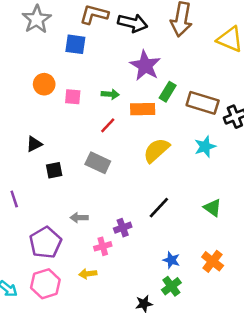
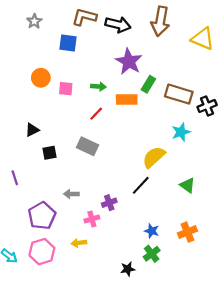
gray star: (37, 19) -> (34, 21), size x0.6
yellow semicircle: (156, 150) -> (154, 157), moved
orange cross: (213, 261) -> (187, 232), turned 30

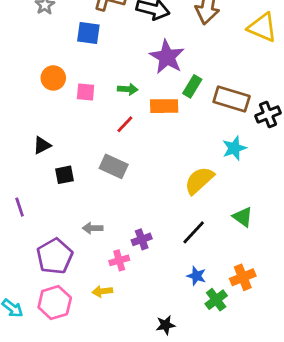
black line: (141, 185) -> (194, 232), moved
green cross: (152, 254) -> (216, 300), moved

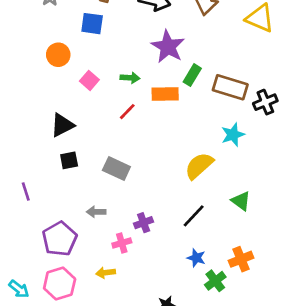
orange circle: (53, 78) -> (58, 55), moved
pink square: (86, 92) -> (89, 80), turned 36
black triangle: (42, 145) -> (62, 125), moved, size x1.4
gray rectangle: (114, 166) -> (116, 168), moved

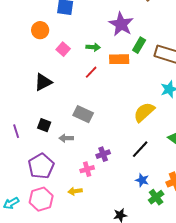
black square: (69, 160) -> (44, 125), moved, turned 32
gray arrow: (96, 212) -> (66, 138), moved
cyan arrow: (19, 289) -> (11, 203), turned 112

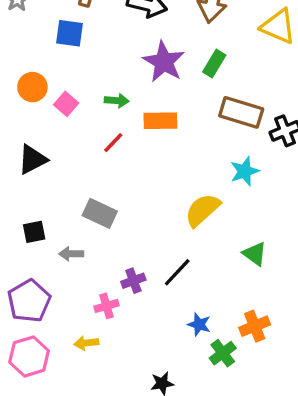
orange circle: (40, 30) -> (32, 87), moved
green rectangle: (139, 45) -> (214, 64), moved
black square: (44, 125) -> (34, 232), turned -32
black line: (140, 149) -> (177, 272), moved

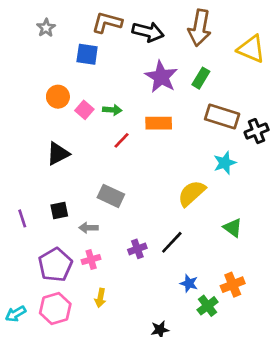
green arrow: (117, 101) -> (112, 110), moved
pink cross: (107, 306) -> (91, 259), moved
yellow arrow: (86, 343) -> (100, 298), turned -72

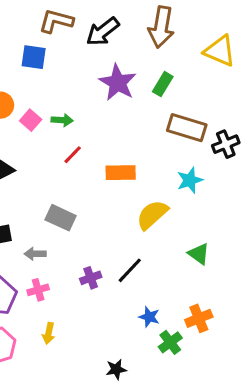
black arrow: (148, 32) -> (103, 32), turned 128
orange rectangle: (159, 123) -> (121, 173), moved

